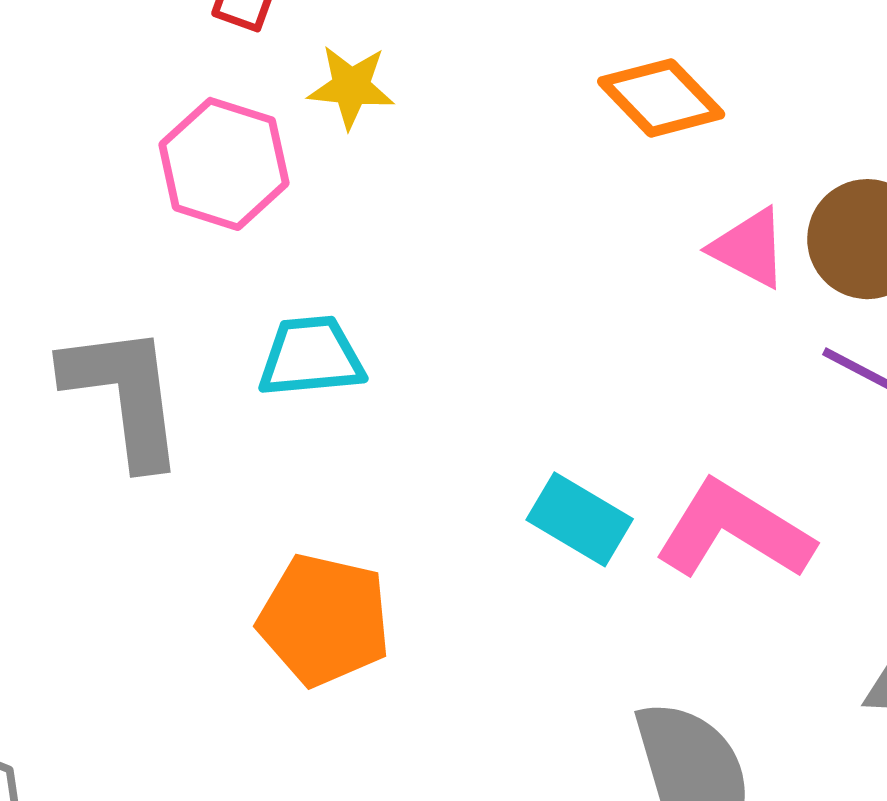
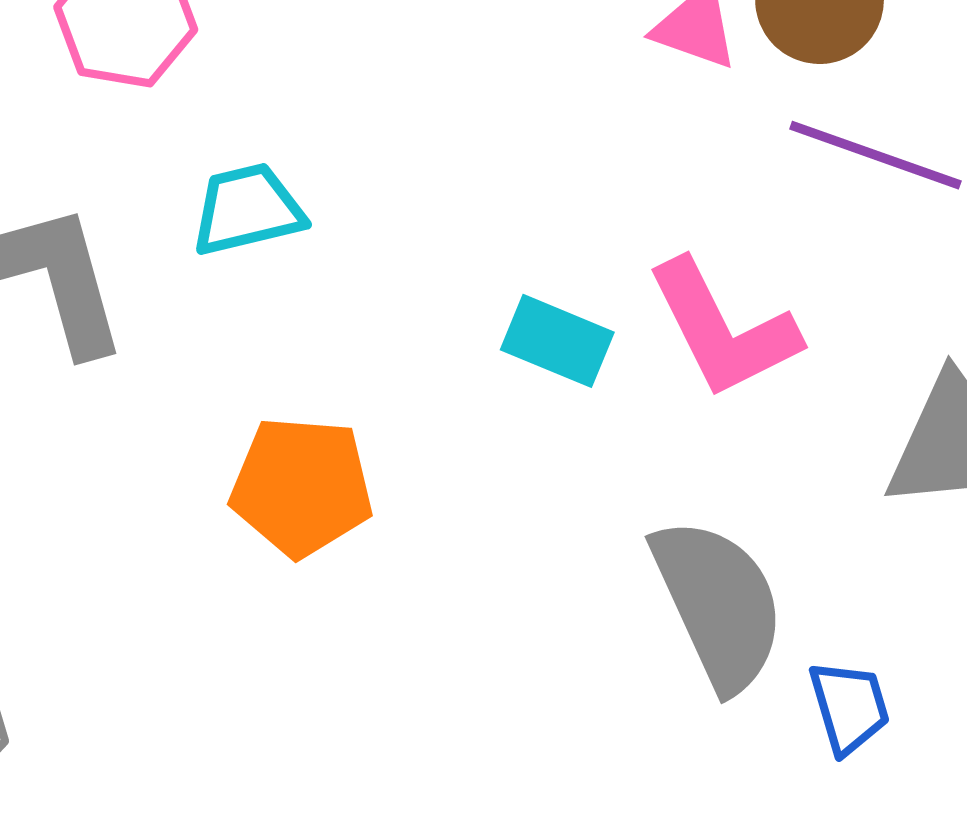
pink L-shape: (734, 530) -> (723, 329), turned -140

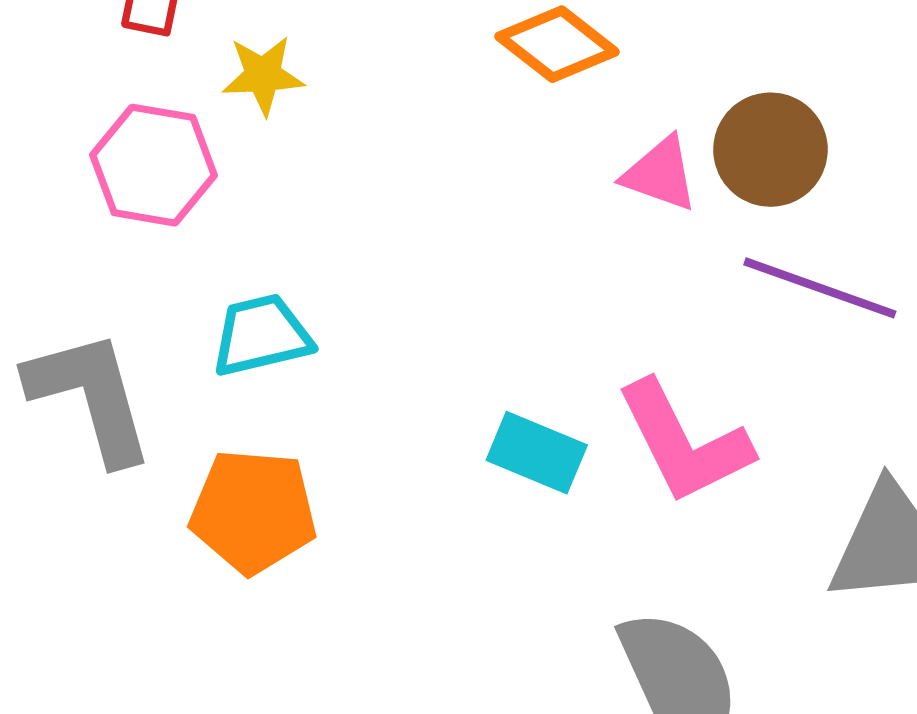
orange pentagon: (302, 487) -> (253, 511), moved

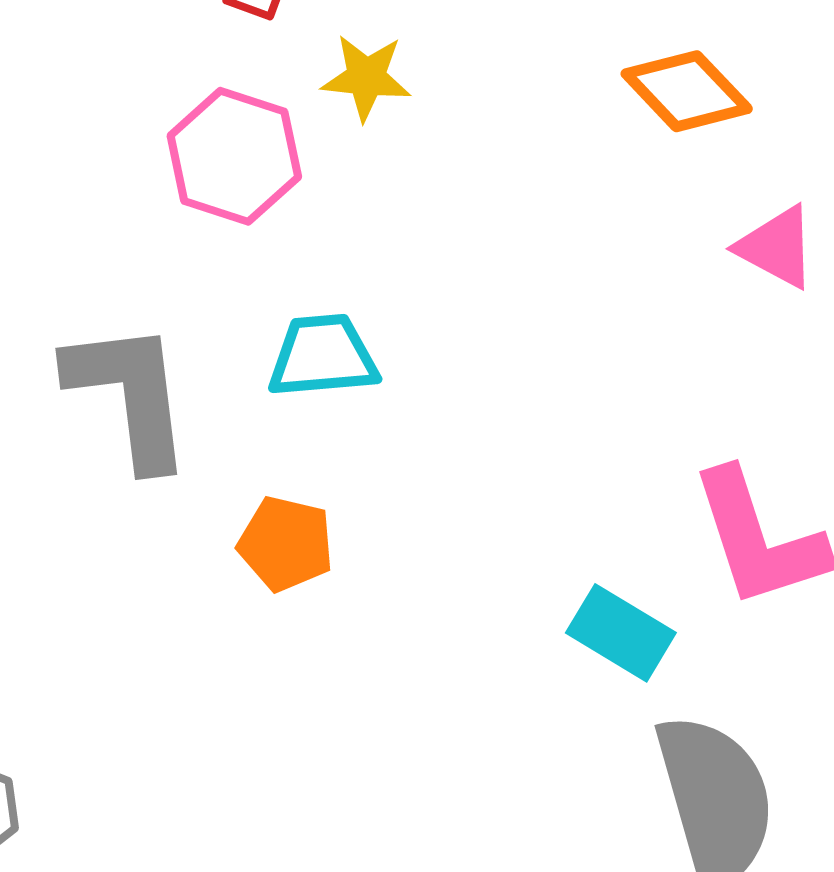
cyan rectangle: (537, 453) -> (621, 633), moved
orange pentagon: (253, 511) -> (286, 544), size x0.7

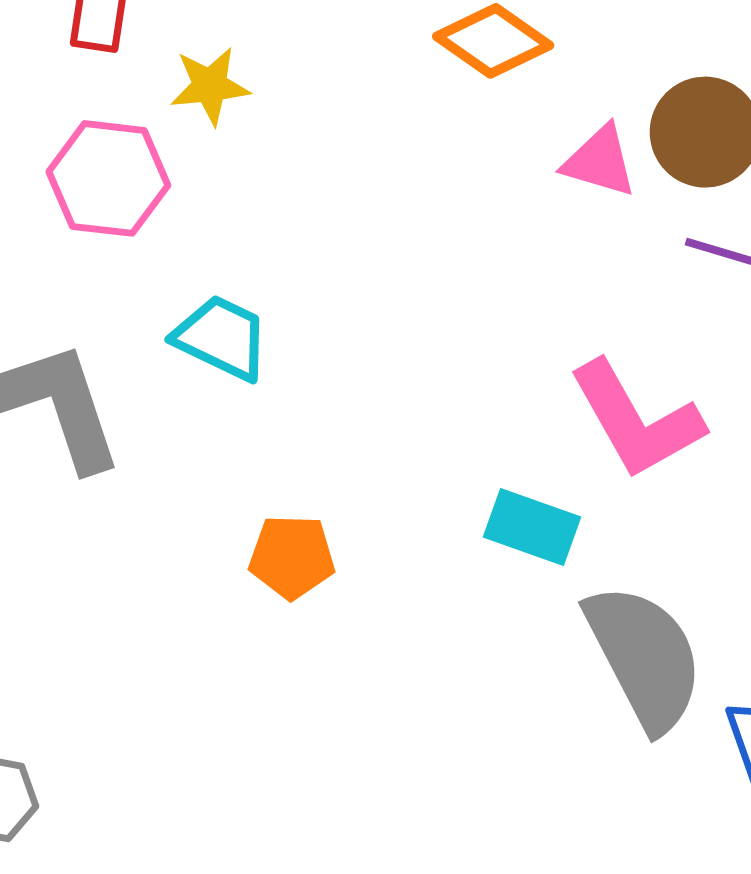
cyan trapezoid: (323, 356) -> (222, 338), turned 42
orange pentagon: (286, 544) -> (292, 557), moved

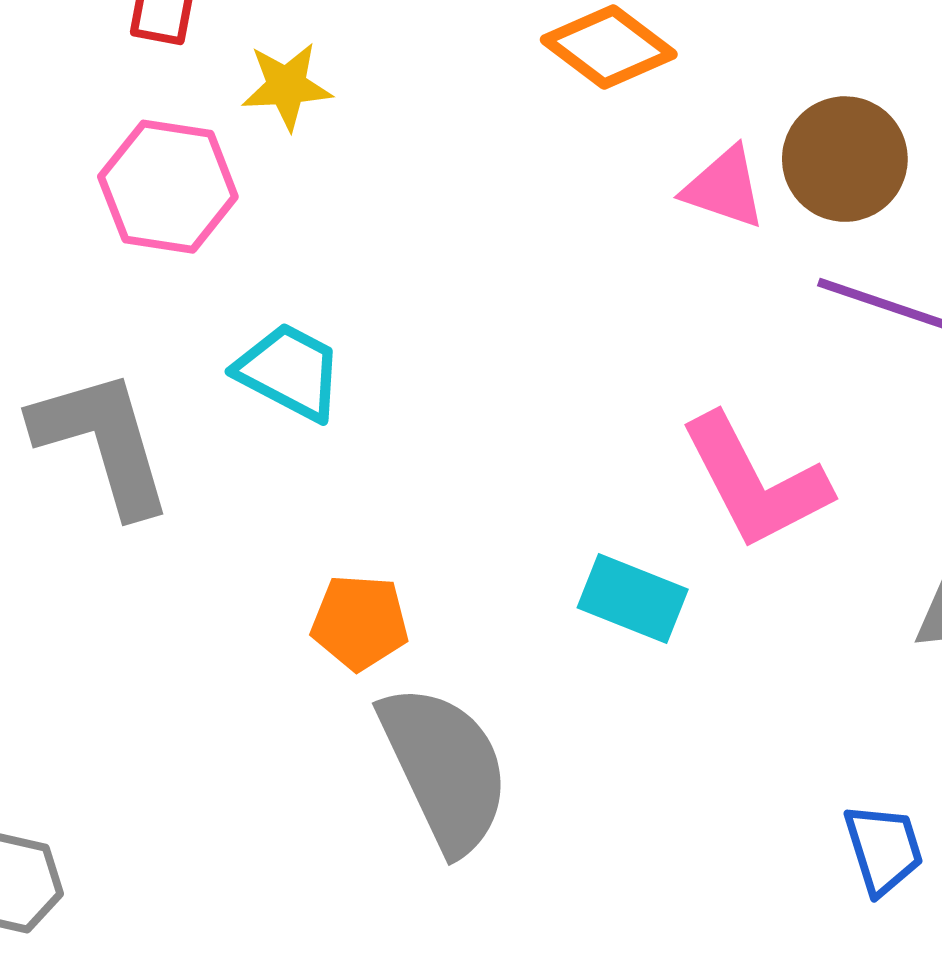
gray semicircle: (645, 657) -> (445, 768), moved

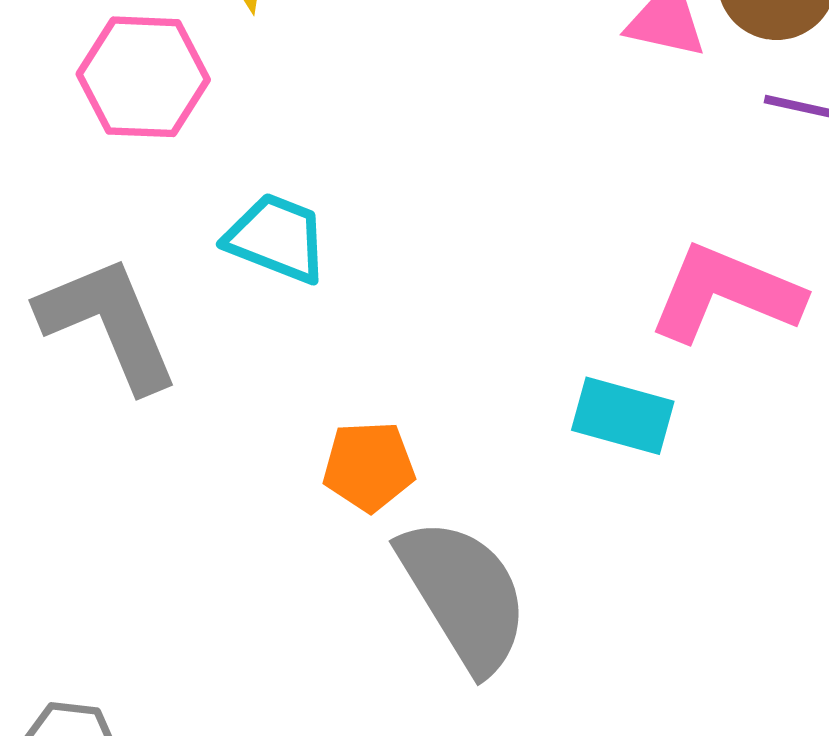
pink L-shape: (755, 482) -> (726, 293), turned 146

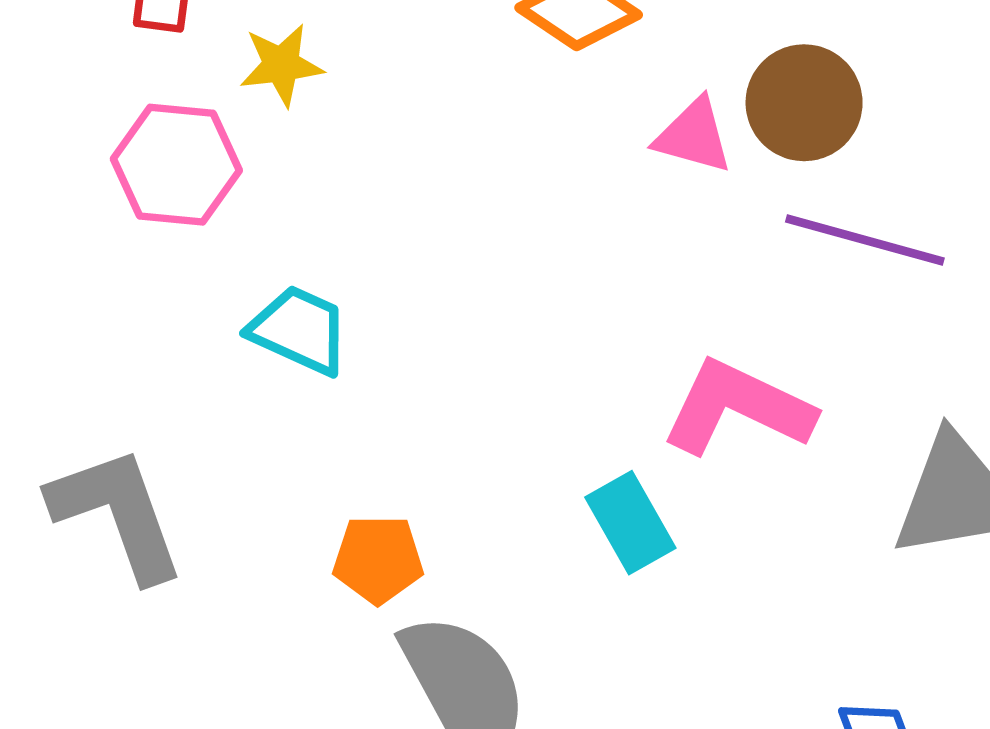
gray L-shape: (108, 323) -> (117, 514), moved
cyan rectangle: (623, 416) -> (630, 523), turned 42

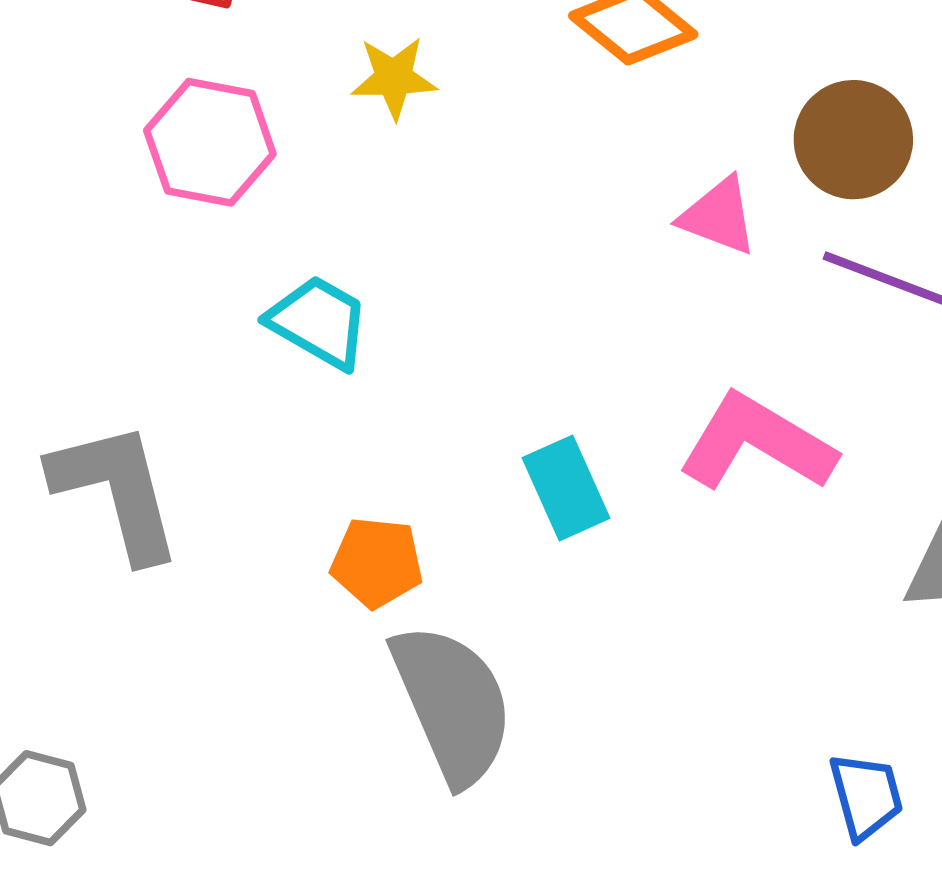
yellow star: (281, 65) -> (394, 78), moved
pink triangle: (694, 136) -> (718, 216), moved
cyan rectangle: (630, 523) -> (566, 488), moved

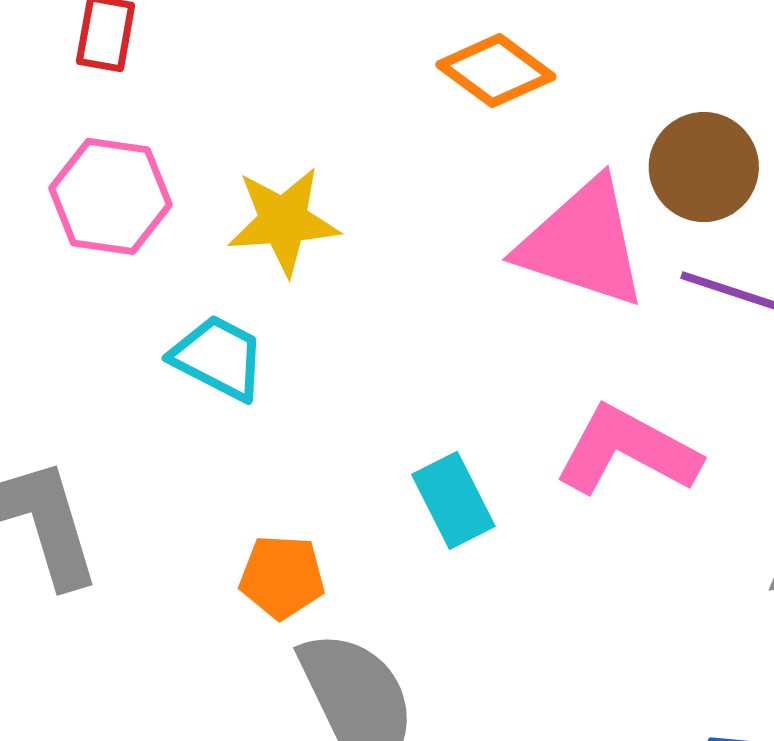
yellow star: (394, 78) -> (283, 221), moved, size x1.4
pink triangle: (718, 216) -> (583, 243), size x1.8

